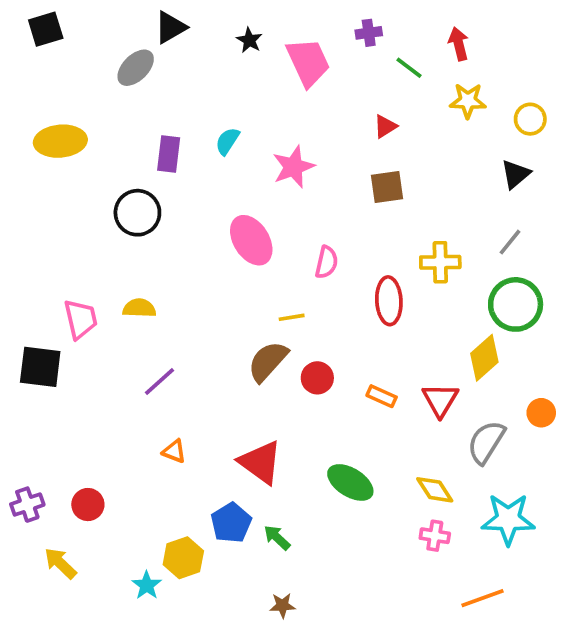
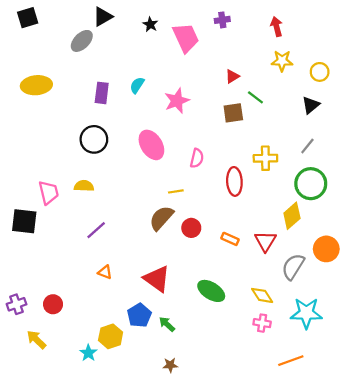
green line: (409, 68) -> (255, 97), moved
black circle: (137, 213) -> (94, 139), moved
orange circle: (541, 413) -> (326, 249), size x1.5

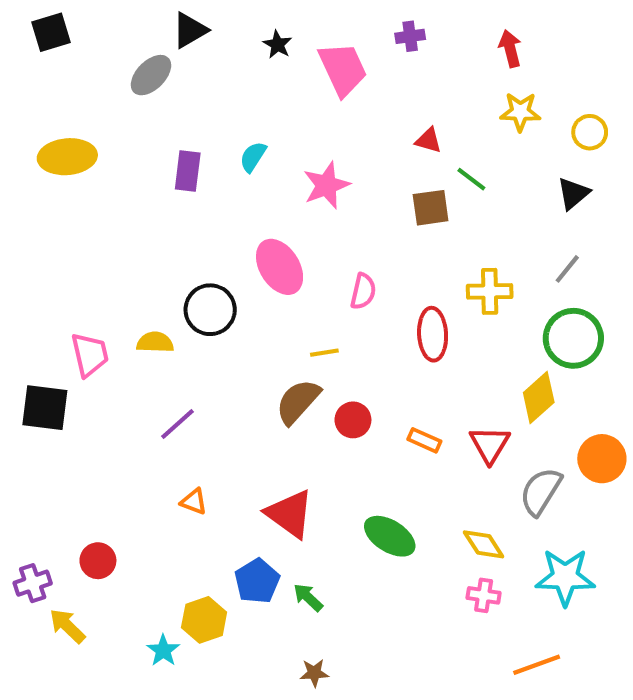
red triangle: (232, 76) -> (428, 140), turned 48
black circle: (94, 139) -> (210, 310), moved
purple cross: (16, 304) -> (33, 583), moved

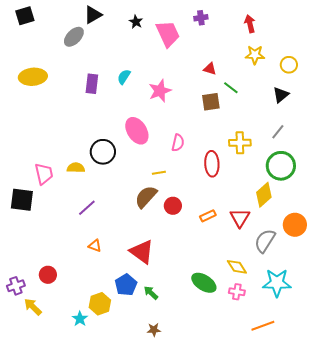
orange rectangle: (424, 440) -> (208, 216), turned -49
green ellipse: (390, 536) -> (204, 283), moved

